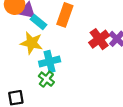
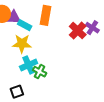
cyan cross: (50, 61) -> (29, 65), moved

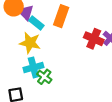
purple triangle: (14, 17) -> (26, 12), turned 35
red cross: (78, 31) -> (94, 39), turned -30

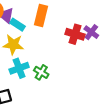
green cross: (44, 77) -> (41, 72), moved

